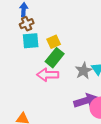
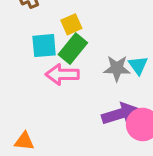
cyan square: (31, 41) -> (44, 46), moved
gray star: (84, 71) -> (117, 68), turned 30

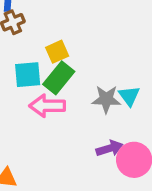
purple arrow: (120, 114) -> (110, 148), size x0.7

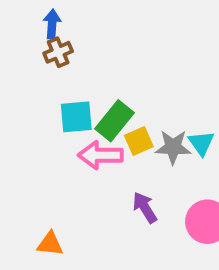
yellow square: (57, 52) -> (139, 141), moved
purple arrow: (110, 148) -> (145, 208), moved, turned -105

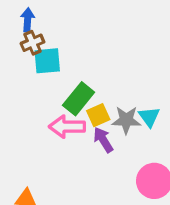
cyan square: (76, 117) -> (47, 61), moved
purple arrow: (145, 208) -> (103, 140), moved

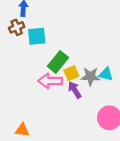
brown cross: (32, 43) -> (17, 27), moved
cyan triangle: (149, 117) -> (106, 74), turned -40

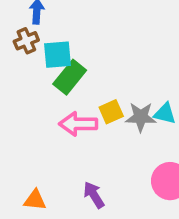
green rectangle: (58, 62) -> (70, 77), moved
purple arrow: (75, 90) -> (94, 195), moved

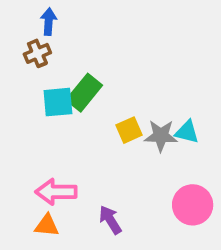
cyan square: (58, 55) -> (58, 102), moved
pink arrow: (78, 124) -> (56, 192), moved

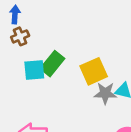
blue arrow: (49, 22) -> (15, 14), moved
yellow square: (129, 130) -> (94, 71), moved, size x1.5

